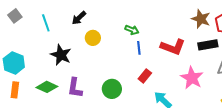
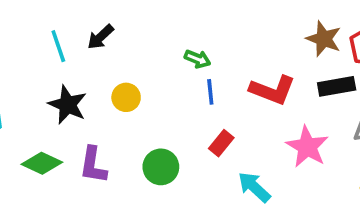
cyan line: (46, 23) -> (58, 46), moved
yellow circle: (93, 38) -> (126, 97), moved

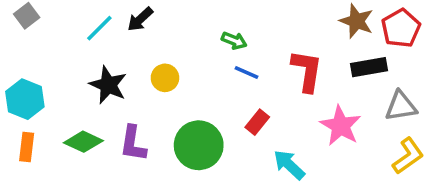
cyan line: (58, 46) -> (99, 28), turned 64
red L-shape: (272, 90) -> (307, 71), turned -102
blue line: (210, 92) -> (247, 73), turned -60
green circle: (161, 167) -> (199, 145), size x1.4

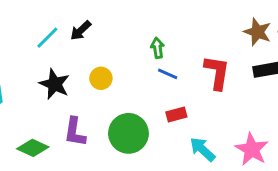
green arrow: (234, 41) -> (157, 48), turned -120
red rectangle: (257, 122) -> (176, 115), turned 36
pink star: (341, 126) -> (252, 149), moved
green diamond: (83, 142) -> (33, 148), moved

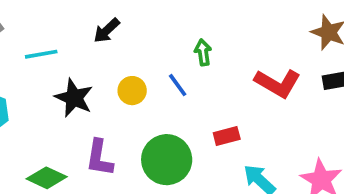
cyan line: (47, 38) -> (41, 54), moved, turned 35
red L-shape: (217, 72) -> (278, 83), turned 111
blue line: (168, 74) -> (178, 85), moved, turned 30

